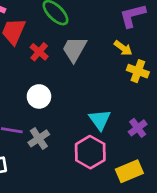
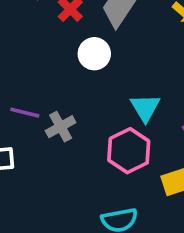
white circle: (39, 96) -> (94, 54), moved

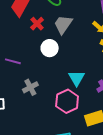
purple line: (25, 113) -> (13, 61), moved

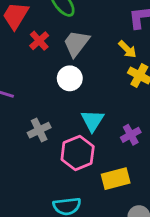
white circle: (50, 48) -> (70, 78), moved
gray cross: (30, 87) -> (39, 130), moved

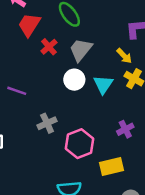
cyan triangle: (92, 121) -> (103, 85), moved

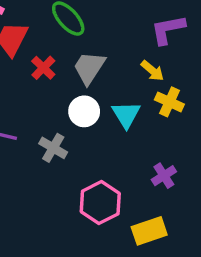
gray cross: (47, 123) -> (53, 148), moved, turned -30

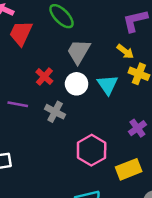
red cross: (43, 68) -> (44, 77), moved

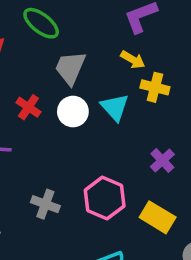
gray cross: (55, 112) -> (45, 204), moved
yellow rectangle: (129, 169) -> (158, 217), turned 60

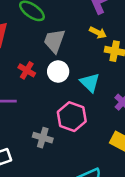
cyan triangle: (115, 107) -> (90, 83), moved
pink hexagon: (105, 198) -> (72, 117), moved

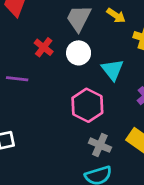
yellow arrow: (98, 33) -> (116, 16), moved
gray cross: (43, 138) -> (100, 145), moved

